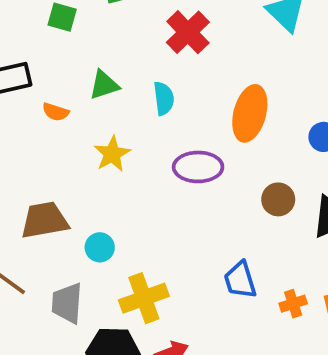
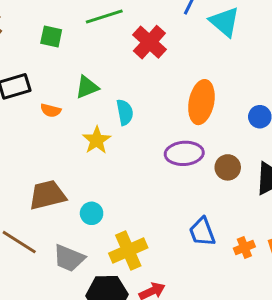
cyan semicircle: (164, 98) -> (125, 112), moved
purple ellipse: (198, 167) -> (184, 153), moved
gray trapezoid: (67, 303) -> (69, 258), turned -68

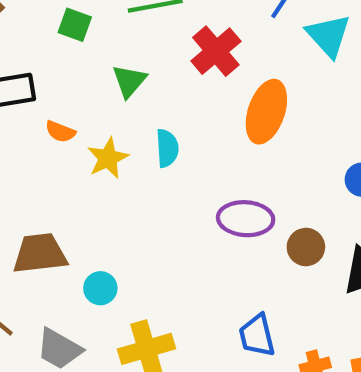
green triangle: (87, 87) -> (129, 81), moved, turned -35
orange ellipse: (201, 102) -> (266, 112), moved
yellow star: (97, 140) -> (108, 158), moved

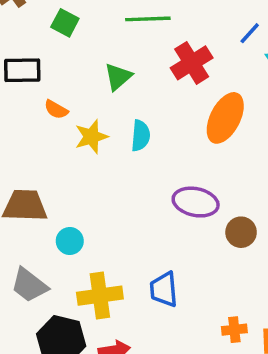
green square: (75, 25) -> (65, 23), moved
blue trapezoid: (257, 336) -> (164, 289), moved

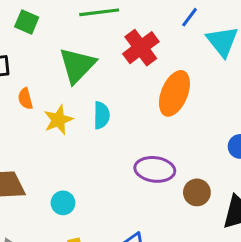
green triangle: (118, 77) -> (77, 65), size x1.5
orange semicircle: (56, 109) -> (25, 99), turned 50
cyan circle: (70, 241) -> (63, 203), moved

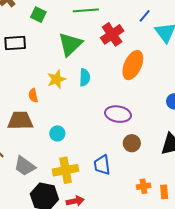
orange semicircle: (25, 99) -> (33, 96), moved
brown circle: (197, 192) -> (132, 143), moved

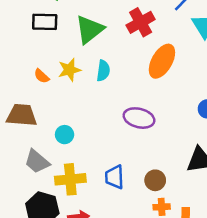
black rectangle: (15, 43) -> (45, 22), moved
orange semicircle: (33, 96) -> (42, 76), moved, turned -40
brown circle: (132, 143) -> (155, 180), moved
gray trapezoid: (25, 166) -> (37, 161), moved

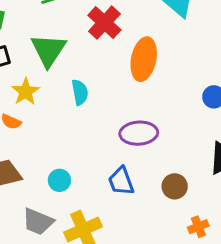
yellow star: (69, 70) -> (26, 92), moved
blue trapezoid: (114, 177) -> (121, 181), moved
brown circle: (155, 180) -> (175, 186), moved

